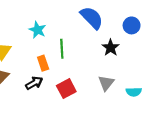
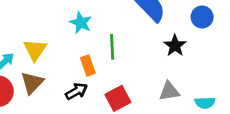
gray triangle: (106, 83) -> (169, 91), turned 42

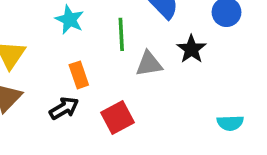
green line: (112, 47) -> (121, 34), moved
gray triangle: (169, 91) -> (149, 64), moved

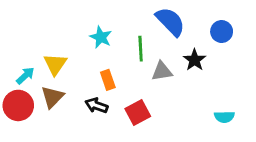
black arrow: (64, 108) -> (96, 105), turned -130

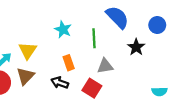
gray triangle: (162, 71) -> (105, 66), moved
red square: (138, 113) -> (92, 88), turned -30

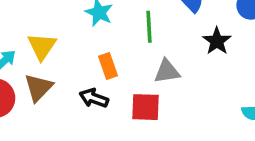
red square: (92, 88) -> (145, 107), turned -30

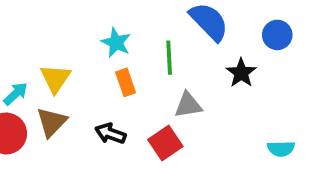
orange rectangle: (108, 66) -> (126, 82), moved
red square: (145, 107) -> (165, 143), turned -36

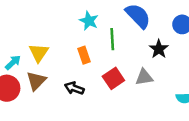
cyan star: (116, 43) -> (89, 21), moved
gray triangle: (188, 105) -> (144, 77), moved
red square: (165, 143) -> (113, 78), moved

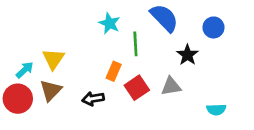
orange rectangle: (84, 55) -> (114, 71), moved, turned 42
black arrow: (74, 88) -> (93, 99), turned -30

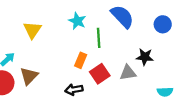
black star: (187, 55) -> (145, 57), moved, turned -30
yellow triangle: (53, 59) -> (32, 30), moved
black arrow: (93, 99) -> (74, 90), moved

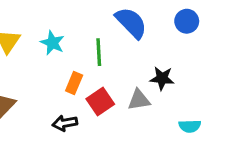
cyan star: (77, 21) -> (52, 43), moved
blue circle: (163, 24) -> (187, 21), moved

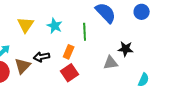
red square: (100, 101) -> (70, 73), moved
black arrow: (65, 123) -> (42, 57), moved
cyan semicircle: (190, 126) -> (144, 80), turned -64

